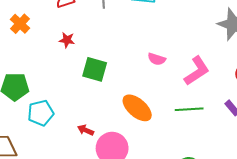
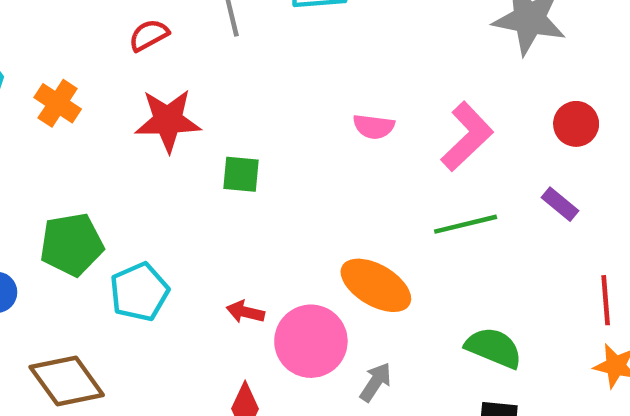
red star: (67, 40) -> (168, 120), size x1.8
green square: (95, 69) -> (241, 174), size x0.7
orange ellipse: (137, 108) -> (376, 285), moved

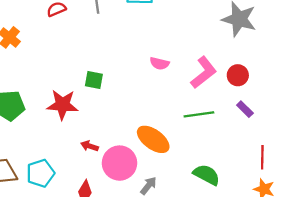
red star: (168, 120) -> (62, 105), moved
red circle: (576, 124) -> (238, 75), moved
cyan pentagon: (139, 292) -> (41, 173), moved

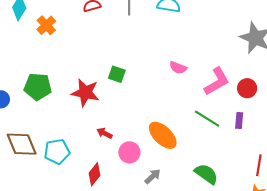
purple rectangle: (245, 109) -> (239, 120), moved, turned 42
green line: (199, 114) -> (207, 119), turned 32
pink circle: (120, 163) -> (129, 152), size x0.7

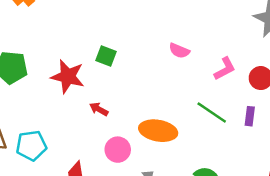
pink L-shape: (217, 81) -> (225, 69), size x0.7
red arrow: (105, 133) -> (99, 109), moved
orange ellipse: (163, 135) -> (158, 131), turned -36

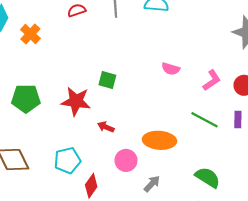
cyan pentagon: (31, 146) -> (67, 160), moved

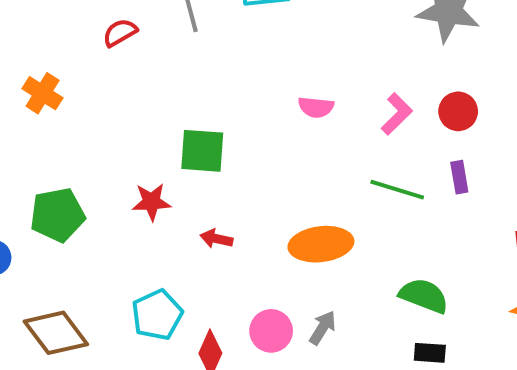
green square: (107, 80) -> (202, 151), size x1.4
red star: (76, 101) -> (151, 202), size x0.7
pink circle: (126, 160) -> (271, 331), moved

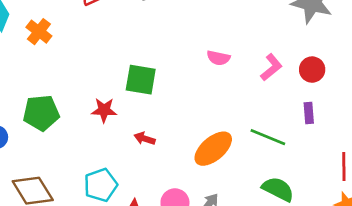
green line: (397, 190) -> (268, 137), moved
orange ellipse: (321, 244) -> (213, 149), turned -39

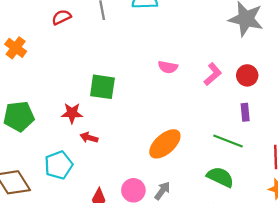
green line: (268, 137) -> (228, 141), moved
red arrow: (145, 139) -> (89, 138), moved
cyan pentagon: (101, 185) -> (59, 165), moved

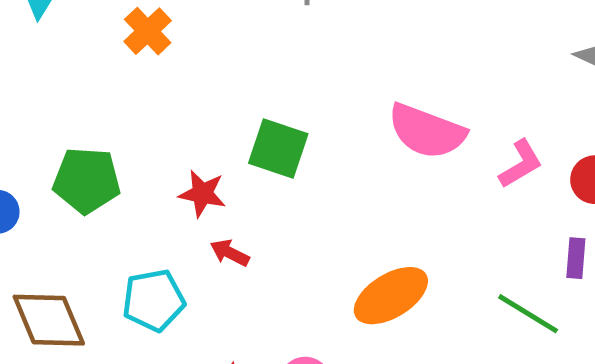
orange cross: (16, 48) -> (148, 31), moved
pink semicircle: (168, 67) -> (427, 131), size x1.8

